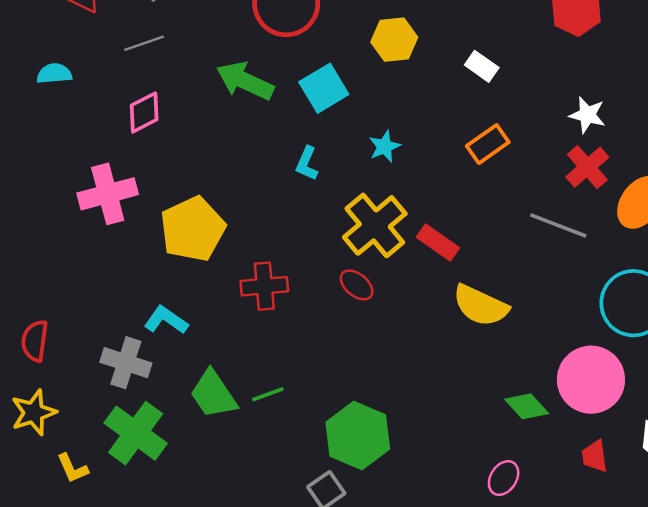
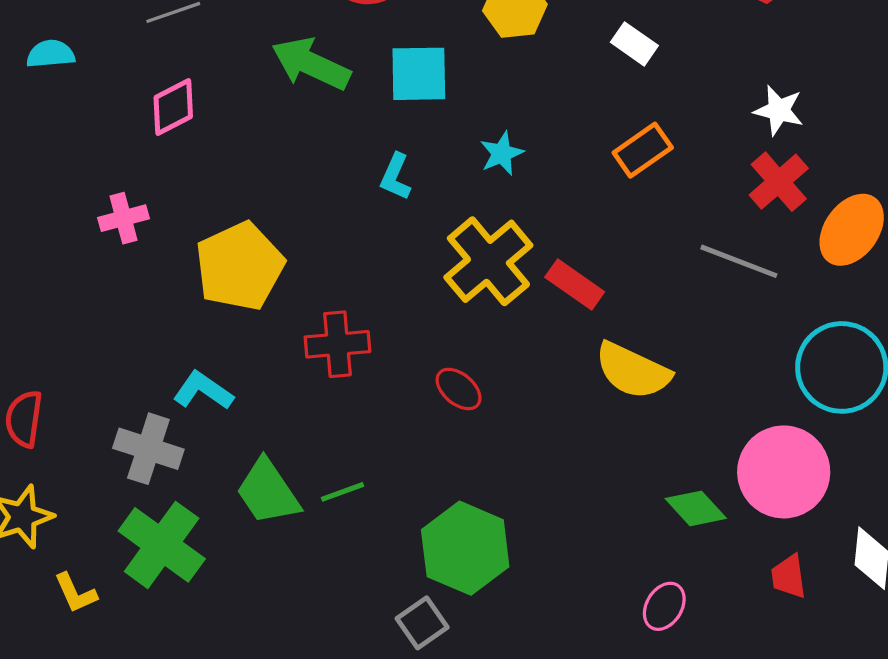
cyan square: (324, 88) -> (419, 74), turned 30
pink cross: (108, 194) -> (124, 218), size x0.6
red ellipse: (357, 285) -> (459, 389), moved

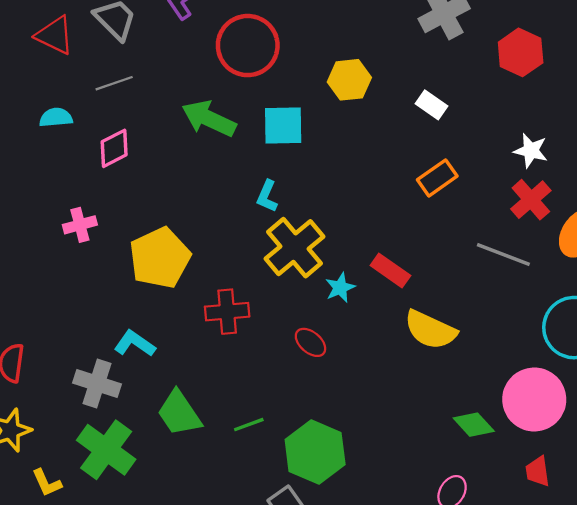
cyan semicircle: (51, 54) -> (56, 117), moved
cyan star: (502, 153) -> (340, 288), moved
yellow cross: (488, 261) -> (294, 248), moved
green line: (342, 492) -> (249, 425), moved

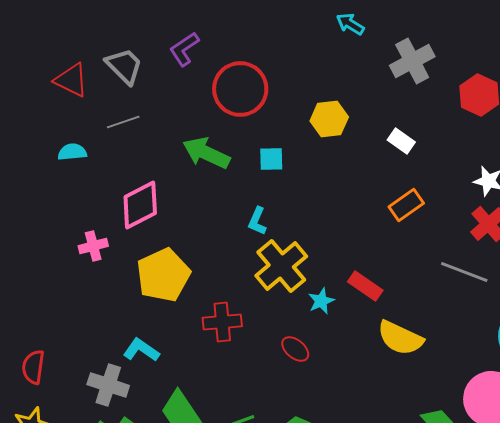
cyan square: (283, 125) -> (271, 159), size x0.7
pink diamond: (114, 148) -> (140, 205), moved, size x1.4

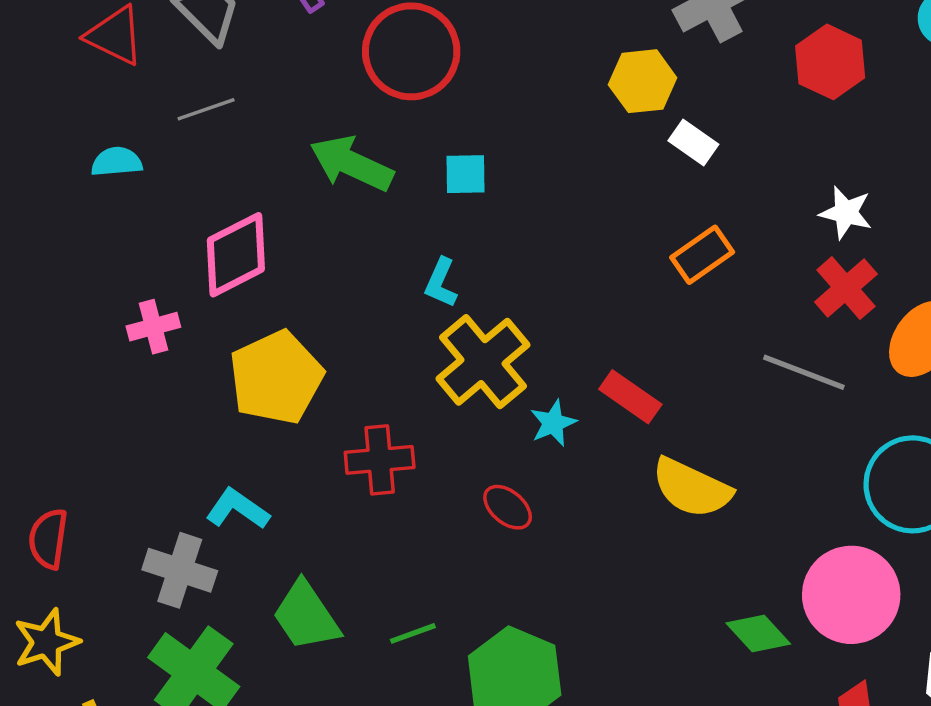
yellow hexagon: (329, 119) -> (643, 81), moved

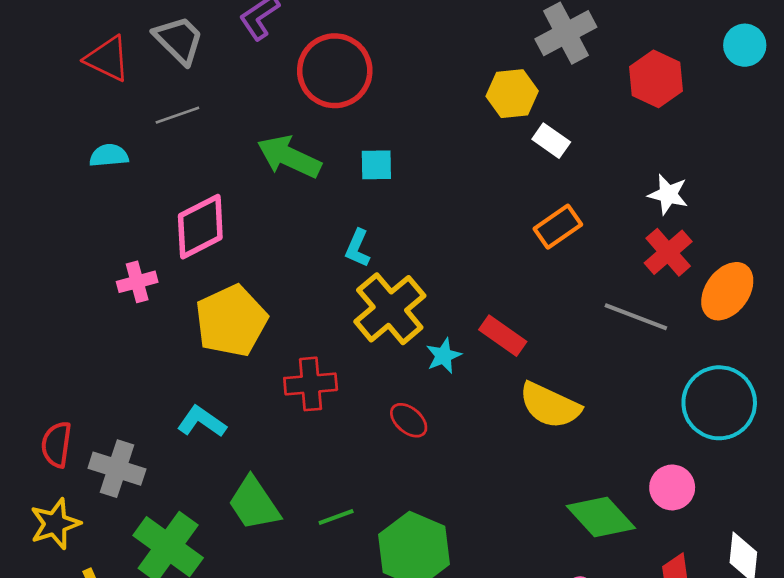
gray cross: (180, 570) -> (117, 469), moved
pink circle: (851, 595) -> (672, 487), size x0.6
green diamond: (758, 633) -> (601, 517), size x1.4

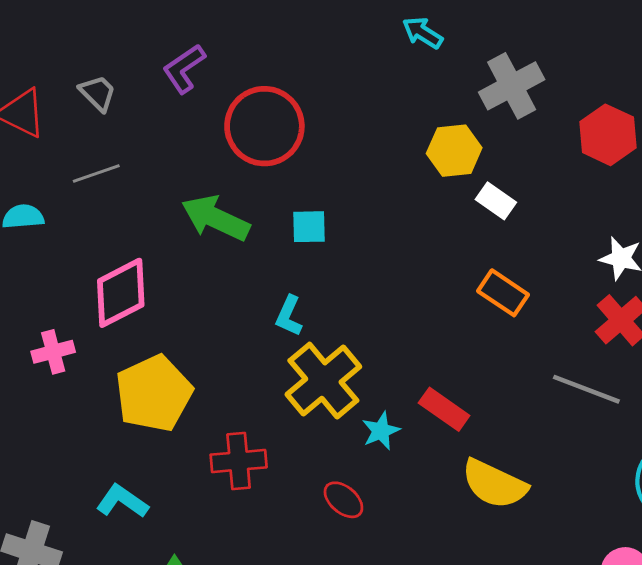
gray trapezoid: (179, 40) -> (98, 93), size x0.7
orange rectangle: (558, 227) -> (503, 293), turned 69

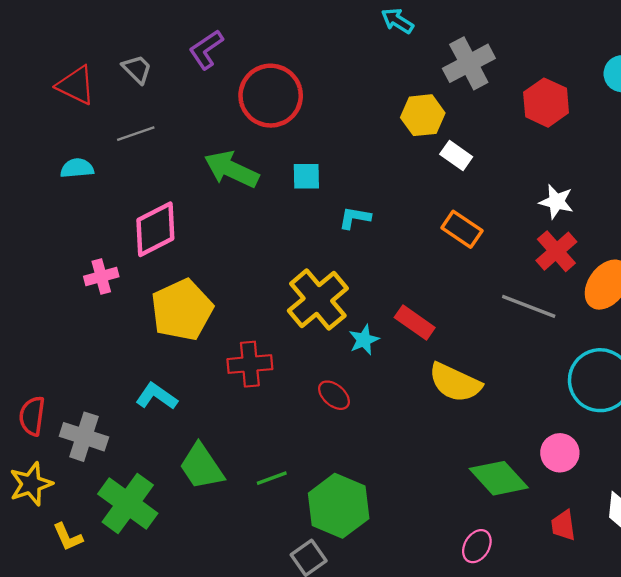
cyan L-shape: (289, 316) -> (355, 218), moved, turned 76

